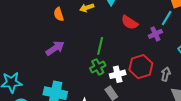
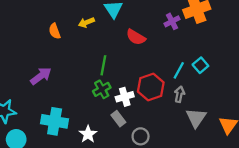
cyan line: (167, 18) -> (179, 70), moved
purple cross: (155, 34) -> (172, 21), moved
purple arrow: (55, 48) -> (41, 76), moved

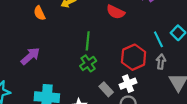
cyan line: (179, 70) -> (158, 39), turned -49
white cross: (125, 97) -> (128, 84), moved

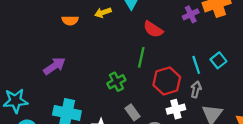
orange semicircle: (39, 13) -> (70, 20), turned -72
green line: (88, 41) -> (141, 57), moved
white cross: (128, 84) -> (176, 109), moved

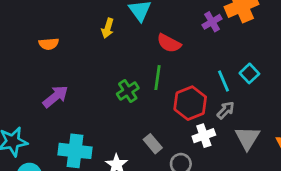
yellow arrow: (103, 13) -> (108, 28), turned -49
orange semicircle: (70, 20) -> (49, 44), moved
green cross: (116, 82) -> (128, 91), moved
gray arrow: (196, 89) -> (226, 110), turned 35

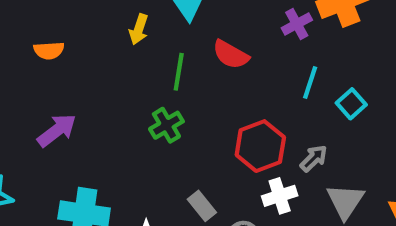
green line: (158, 78) -> (179, 72), moved
cyan line: (223, 81) -> (310, 82), moved, turned 40

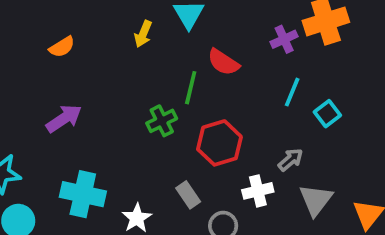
orange semicircle: (49, 50) -> (62, 47), turned -32
green line: (179, 72) -> (191, 88), moved
red hexagon: (260, 146) -> (219, 143), moved

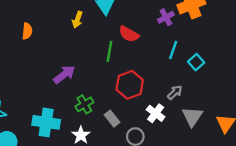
orange semicircle: (62, 47) -> (27, 31), turned -49
purple arrow: (64, 118) -> (64, 74), moved
green cross: (162, 121) -> (84, 104), moved
white cross: (258, 191) -> (156, 113), turned -36

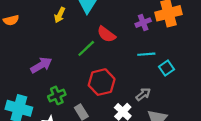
orange semicircle: (27, 31) -> (11, 20), turned 64
cyan line: (173, 50) -> (146, 54), turned 60
green line: (109, 51) -> (86, 48), turned 30

